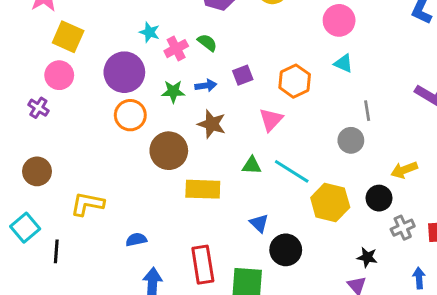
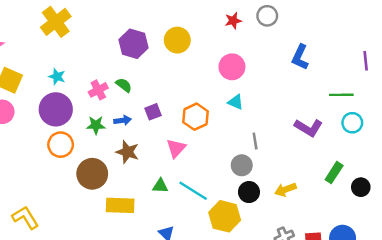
cyan star: (150, 32) -> (57, 77), moved
black circle: (379, 198) -> (249, 192), moved
yellow L-shape: (87, 204) -> (25, 218), turned 48

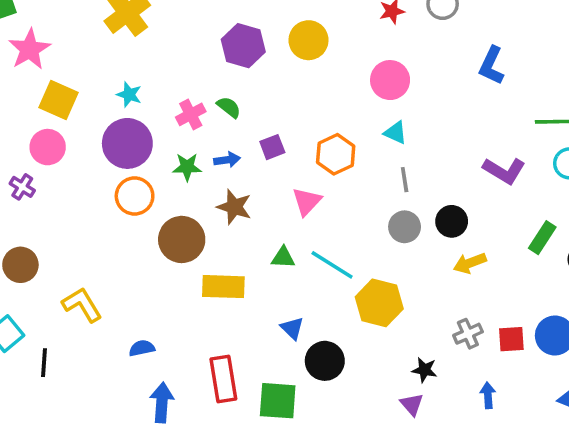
gray line: (255, 141) -> (405, 180), moved
black circle: (249, 192) -> (452, 221), moved

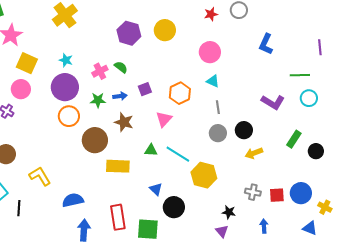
gray cross: (468, 334) -> (253, 192), turned 35
blue semicircle: (142, 348) -> (73, 200), size x1.5

